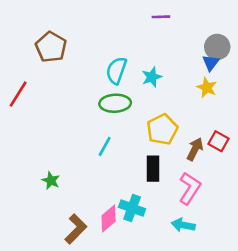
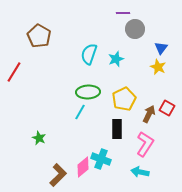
gray circle: (217, 47) -> (135, 29), moved
green ellipse: (115, 103) -> (88, 92), moved

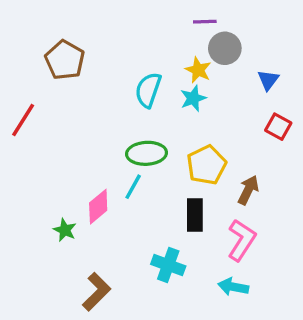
yellow star: (158, 67) -> (198, 70), moved
red square: (167, 108) -> (278, 127), moved
pink diamond: (83, 167) -> (98, 207), moved

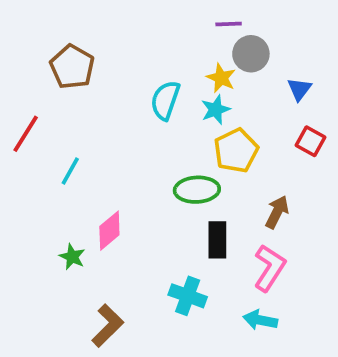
green ellipse: (146, 153) -> (197, 190), moved
yellow pentagon: (207, 165) -> (236, 151), moved
cyan line: (133, 187) -> (70, 171), moved

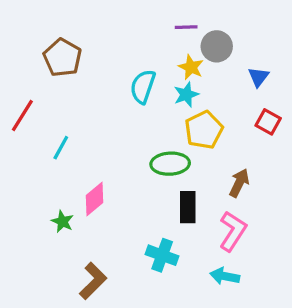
purple line: (229, 24) -> (186, 27), moved

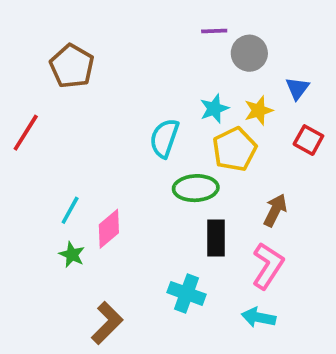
yellow star: (191, 67) -> (259, 110), moved, turned 30
cyan semicircle: (143, 87) -> (164, 138), moved
cyan line: (61, 148) -> (70, 210), moved

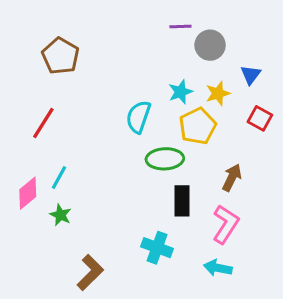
red line: (26, 133) -> (43, 123), moved
pink diamond: (109, 229) -> (28, 193), moved

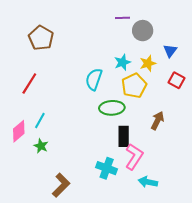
pink L-shape: (226, 224) -> (134, 157), moved

